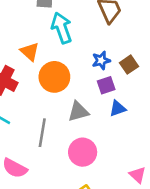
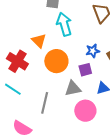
purple square: (106, 85) -> (85, 70), moved
pink circle: (83, 152) -> (85, 111), moved

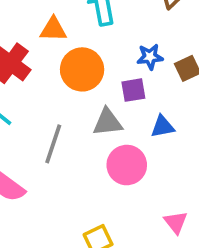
orange triangle: (39, 41) -> (53, 29), turned -49

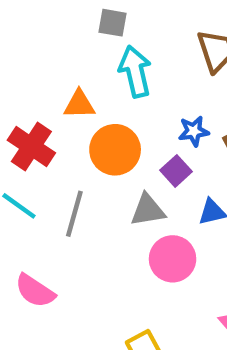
purple square: (133, 90) -> (176, 171), turned -30
gray line: (53, 144) -> (74, 214), moved

